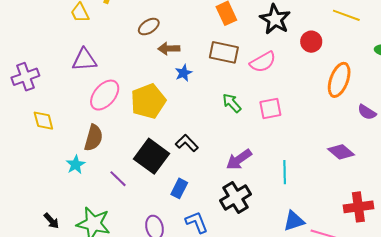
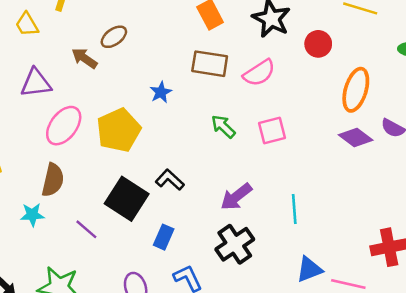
brown arrow: (169, 49) -> (84, 58), moved, turned 40
purple diamond: (341, 152) -> (356, 138), moved
cyan star: (76, 165) -> (32, 215), turned 30

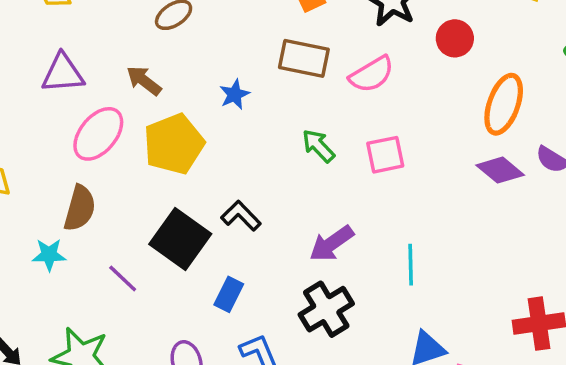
brown arrow: (84, 58) -> (144, 81), moved

